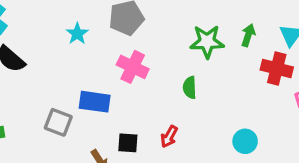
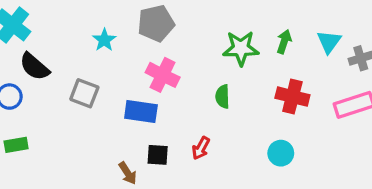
red cross: (277, 68) -> (292, 97), moved
blue rectangle: (95, 102) -> (141, 112), moved
gray square: (58, 122) -> (84, 93), moved

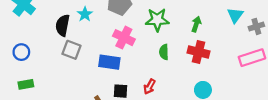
green arrow: (284, 42) -> (196, 24), moved
green star: (241, 48) -> (157, 20), moved
black semicircle: (34, 67) -> (63, 25), moved, turned 60
red cross: (292, 97) -> (198, 52), moved

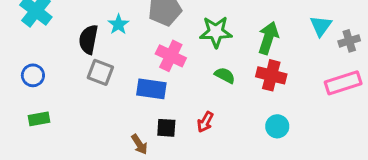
green arrow: (196, 24) -> (268, 38), size x1.5
green semicircle: (164, 52) -> (225, 75), turned 120

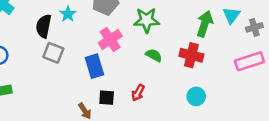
green arrow: (268, 38) -> (205, 24), moved
pink cross: (171, 56) -> (110, 39), turned 30
blue rectangle: (151, 89) -> (94, 66), turned 65

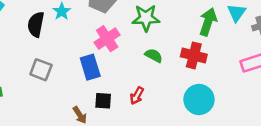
gray square: (53, 53) -> (41, 70), moved
cyan circle: (196, 96) -> (199, 99), size x1.5

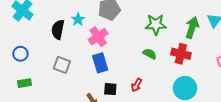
green star: (146, 18) -> (156, 24), moved
pink cross: (107, 39) -> (98, 37), moved

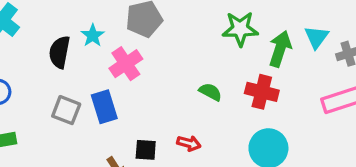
green star: (156, 24) -> (240, 29), moved
blue rectangle: (100, 63) -> (104, 107), moved
red arrow: (137, 85) -> (189, 143), turned -104

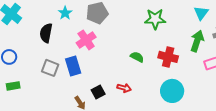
cyan star: (93, 35) -> (65, 13), moved
cyan triangle: (317, 37) -> (201, 13), moved
green arrow: (280, 49) -> (197, 41), moved
black square: (146, 150) -> (98, 92), turned -32

